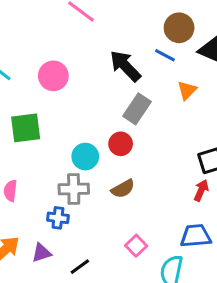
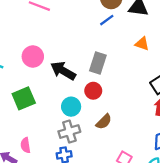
blue line: (165, 55) -> (107, 20), turned -48
black arrow: (125, 66) -> (63, 71), moved
orange triangle: (187, 90) -> (142, 44), moved, turned -40

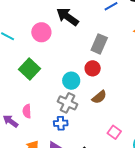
black arrow: (63, 71) -> (68, 17), moved
green square: (24, 98) -> (29, 69), turned -30
gray cross: (69, 132) -> (68, 103), turned 36

